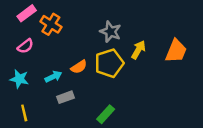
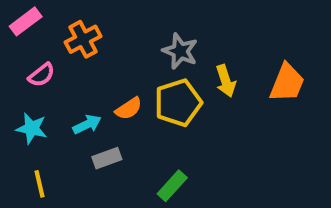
pink rectangle: (27, 13) -> (26, 21), moved
orange cross: (51, 24) -> (83, 39), turned 30
yellow arrow: (138, 50) -> (226, 81), turned 132

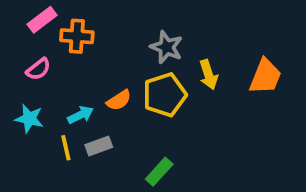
pink rectangle: (26, 21) -> (42, 20), moved
orange cross: (83, 39) -> (77, 36), turned 32
yellow line: (40, 184) -> (66, 148), moved

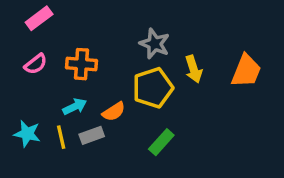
orange cross: (77, 36) -> (82, 64), moved
orange semicircle: (119, 100) -> (114, 112), moved
cyan star: (29, 119) -> (27, 134), moved
green rectangle: (159, 172) -> (161, 142), moved

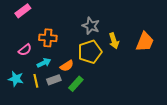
pink semicircle: (36, 64) -> (25, 50), moved
green rectangle: (161, 142) -> (76, 84), moved

